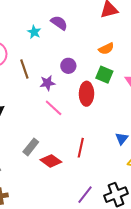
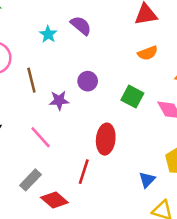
orange semicircle: (106, 49) -> (148, 53), moved
red ellipse: (86, 94) -> (106, 139), moved
pink line: (54, 108) -> (41, 137), moved
red line: (81, 148) -> (84, 172), moved

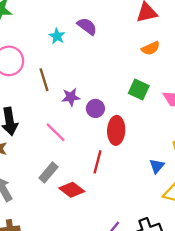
purple circle: (88, 81) -> (95, 108), moved

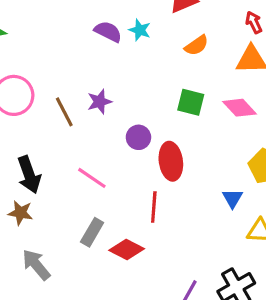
cyan star: (57, 36) -> (140, 30), moved
purple star: (71, 97) -> (100, 102), moved

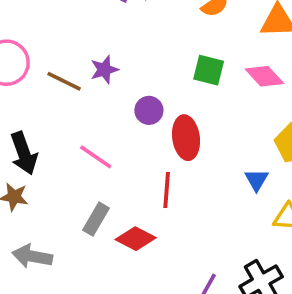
brown line: (64, 112) -> (64, 81), turned -36
gray arrow: (36, 265) -> (32, 256), turned -40

